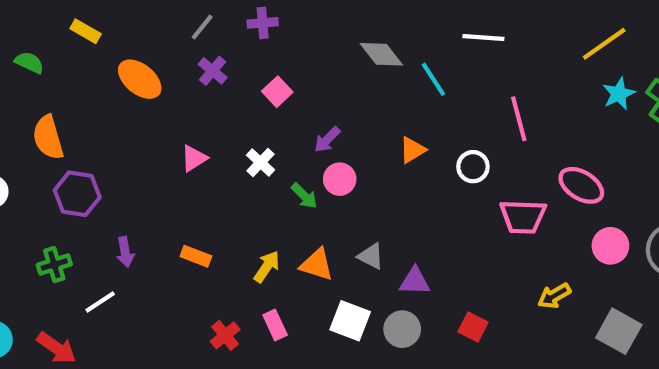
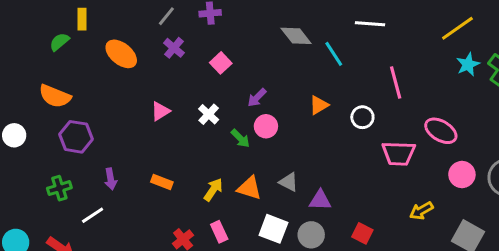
yellow rectangle: (86, 31) -> (82, 19), turned 60
green semicircle: (29, 62) -> (59, 42), moved, turned -65
orange semicircle: (48, 137) -> (55, 96), turned -52

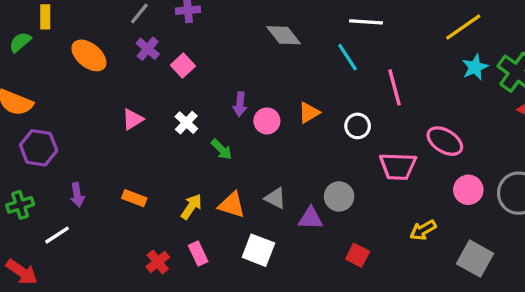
cyan line: (334, 54) -> (347, 57), moved
pink square: (221, 63) -> (183, 66), moved
purple arrow: (257, 98) -> (240, 104), turned -40
pink circle: (266, 126) -> (267, 121), moved
gray circle: (311, 235) -> (339, 196), moved

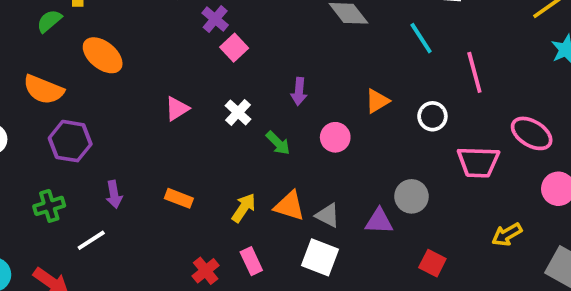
purple cross: (148, 49) -> (215, 19), moved
orange ellipse: (89, 55) -> (103, 55), moved
pink circle: (267, 121) -> (335, 137), moved
gray triangle: (275, 198) -> (328, 215), moved

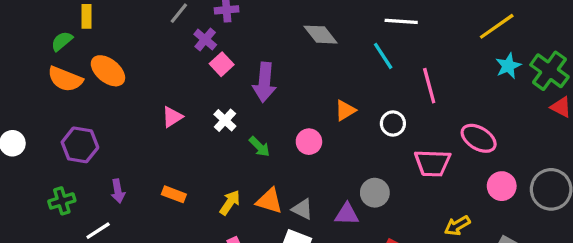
orange semicircle: (44, 90) -> (65, 79), moved
purple arrow: (299, 92) -> (264, 82), moved, size x1.6

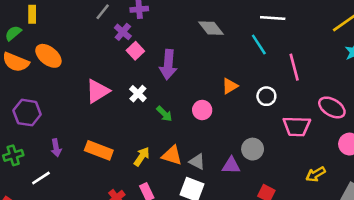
pink triangle: (172, 117) -> (98, 91), size x1.5
orange rectangle: (174, 194) -> (99, 150), size x1.5

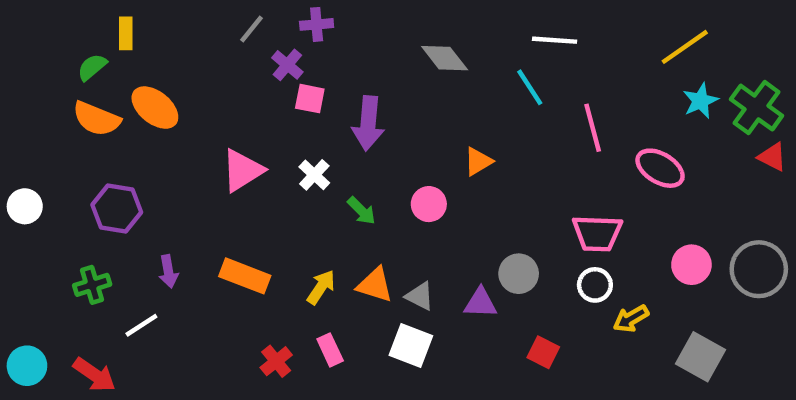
pink square: (135, 51) -> (310, 99), turned -36
white circle: (266, 96) -> (595, 285), moved
pink ellipse: (332, 107) -> (660, 168), moved

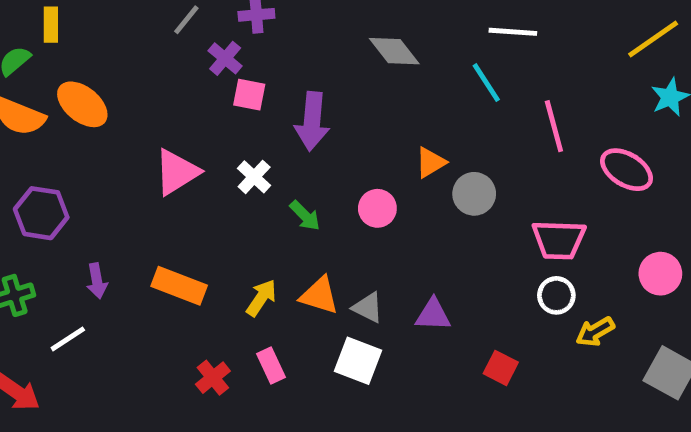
gray circle: (519, 274) -> (474, 194), moved

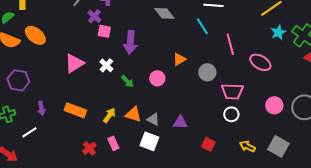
gray circle: (474, 194) -> (207, 72), moved
yellow arrow: (595, 332) -> (247, 146), moved, turned 56

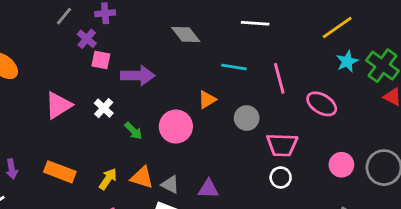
cyan line: (202, 26) -> (234, 67), moved, turned -48
purple arrow: (130, 42) -> (138, 76), turned -95
pink circle: (157, 78) -> (176, 127), size x1.5

